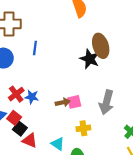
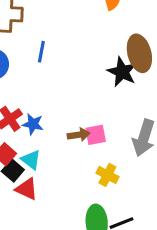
yellow cross: (83, 128) -> (107, 175), turned 32
cyan triangle: (58, 144) -> (31, 160), moved

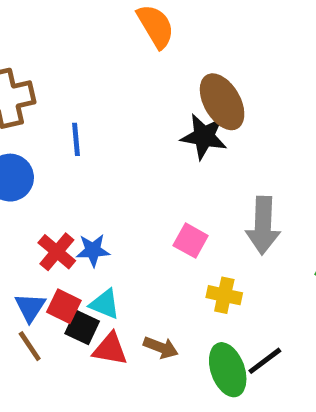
brown arrow: (79, 135) -> (161, 347), moved, turned 45
pink square: (96, 135) -> (191, 241), turned -35

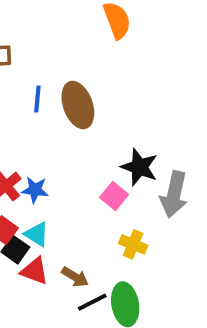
brown ellipse: (222, 102) -> (78, 105), moved
black star: (204, 136) -> (139, 167), moved
black line: (265, 361) -> (92, 302), moved

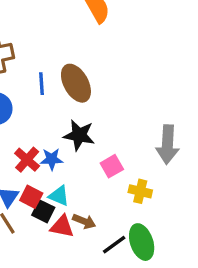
black star: (139, 167) -> (79, 135), moved
pink square: (114, 196) -> (112, 166), moved, turned 30
brown arrow: (75, 277) -> (84, 221), moved

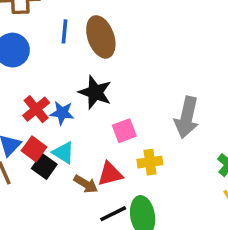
yellow cross: (140, 191) -> (150, 162), turned -30
red triangle: (62, 226) -> (110, 174), moved, turned -35

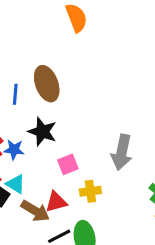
blue line: (65, 31) -> (15, 94), moved
brown arrow: (86, 184) -> (35, 211), size x1.4

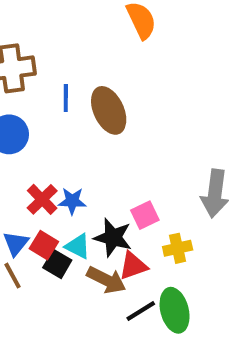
blue line: (15, 94) -> (66, 98), moved
black star: (42, 132) -> (113, 238), moved

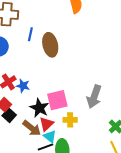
pink square: (145, 215) -> (57, 100), size x1.5
cyan triangle: (78, 246) -> (50, 136), moved
red triangle: (133, 266) -> (46, 124), turned -35

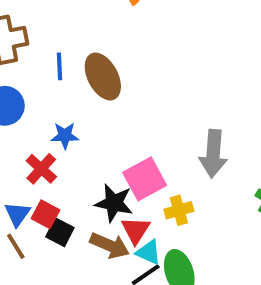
blue star: (23, 86) -> (65, 136), moved

